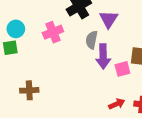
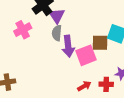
purple triangle: (109, 19) -> (57, 16), moved
pink square: (122, 69) -> (86, 55), size x1.5

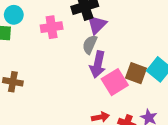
pink square: (86, 55) -> (115, 82), turned -30

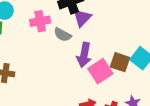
gray semicircle: (90, 45) -> (63, 35), moved, turned -84

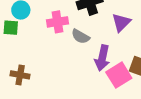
purple triangle: (82, 18) -> (121, 22), moved

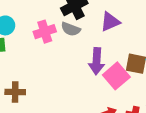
purple triangle: (121, 22) -> (110, 22), turned 30
gray semicircle: (80, 36) -> (71, 29), moved

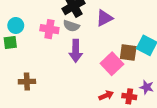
pink cross: (45, 32) -> (49, 29), turned 30
purple arrow: (97, 61) -> (76, 51), moved

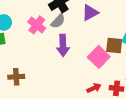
gray semicircle: (71, 26) -> (58, 21), turned -63
pink cross: (49, 29) -> (37, 25), turned 30

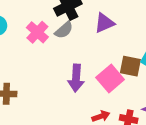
purple arrow: (63, 45) -> (76, 78), moved

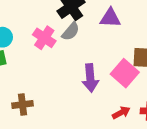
purple triangle: (104, 23) -> (110, 18), turned 35

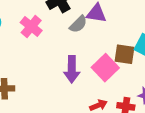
gray semicircle: (71, 31) -> (78, 24), moved

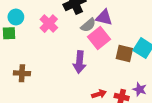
pink square: (105, 68) -> (99, 38), moved

